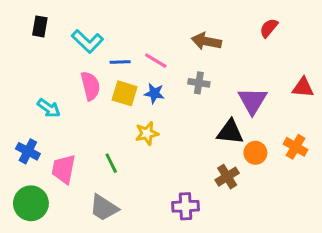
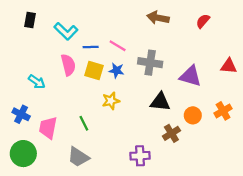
brown arrow: (206, 41) -> (158, 18), moved
gray cross: (199, 83) -> (150, 63), size x1.5
purple triangle: (252, 101) -> (191, 76), turned -45
black triangle: (230, 132) -> (160, 102), moved
orange cross: (296, 147) -> (223, 111), turned 30

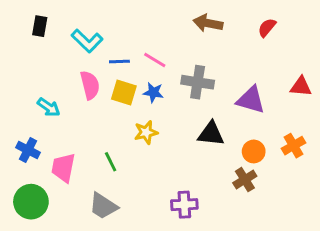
brown cross: (171, 133) -> (245, 180), moved

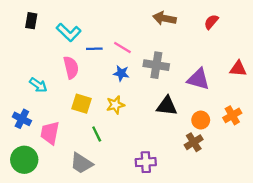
yellow square: (124, 92) -> (82, 104), moved
green line: (111, 162) -> (97, 134), moved

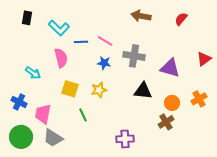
red triangle: (238, 69) -> (204, 59), turned -42
gray trapezoid: (82, 163) -> (53, 138), moved

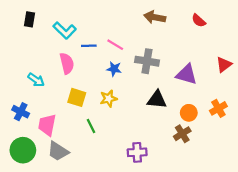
red semicircle: (181, 19) -> (199, 21), turned -88

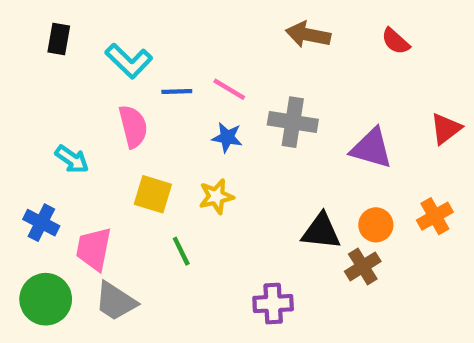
black triangle: (157, 100) -> (321, 231), moved

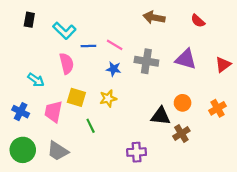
purple triangle: (371, 148) -> (186, 59), moved
orange circle: (376, 225) -> (183, 103), moved
pink trapezoid: (94, 249) -> (53, 112), moved

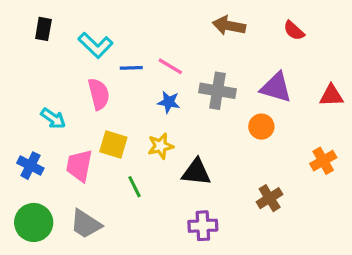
red triangle: (223, 65) -> (331, 96), turned 35
orange circle: (183, 103) -> (261, 127), moved
black triangle: (161, 116) -> (196, 172), moved

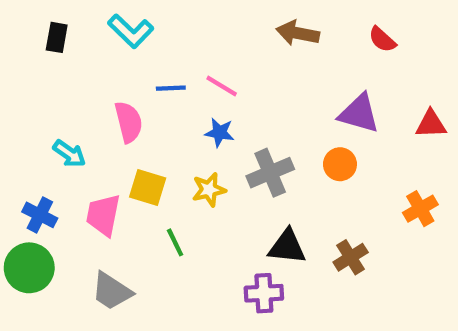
cyan L-shape: (95, 45) -> (131, 31), moved
gray cross: (217, 91) -> (270, 173), moved, turned -32
black triangle: (196, 172) -> (287, 247), moved
green circle: (34, 222) -> (29, 268), moved

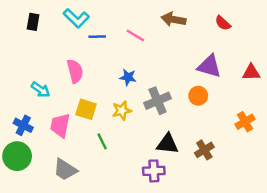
pink line: (222, 86) -> (135, 35), moved
blue line: (171, 88) -> (97, 37), moved

